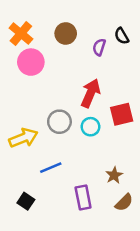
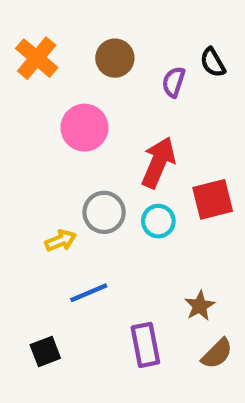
pink circle: (31, 62) -> (84, 128), moved
yellow arrow: (23, 138) -> (61, 241), moved, size x0.6
black square: (26, 201) -> (45, 351), turned 35

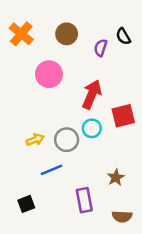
gray circle: (104, 212) -> (67, 140), moved
brown semicircle: (217, 354) -> (122, 217), moved, turned 48

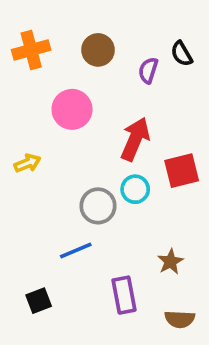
orange cross: (21, 34) -> (31, 50), turned 35
yellow arrow: (35, 140) -> (27, 163), moved

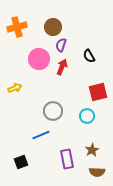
black semicircle: (182, 54) -> (89, 56), moved
purple semicircle: (148, 70) -> (61, 45), moved
red arrow: (135, 139) -> (62, 67), moved, size x0.7
cyan circle: (135, 189) -> (87, 116), moved
brown star: (170, 262) -> (92, 150), moved

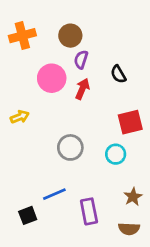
blue line: (41, 135) -> (54, 194), moved
brown star: (92, 150) -> (133, 197), moved

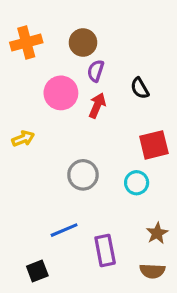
black square: (28, 215) -> (37, 271), moved

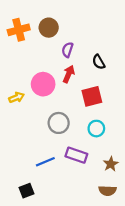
brown circle: (83, 42) -> (49, 28), moved
pink circle: (61, 93) -> (43, 84), moved
red square: (154, 145) -> (92, 96), moved
purple rectangle: (105, 251) -> (76, 155), moved, turned -60

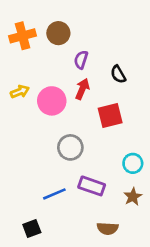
yellow arrow: (16, 97) -> (20, 92), moved
cyan circle: (96, 129) -> (133, 163), moved
brown semicircle: (107, 191) -> (108, 228), moved

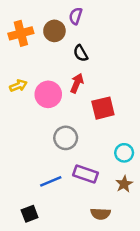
purple semicircle: (81, 60) -> (76, 16), moved
black semicircle: (118, 74) -> (81, 53), moved

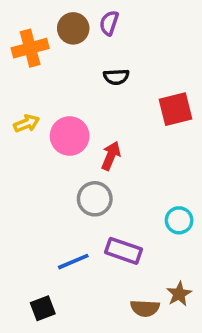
brown circle: (54, 31) -> (73, 28), moved
black semicircle: (81, 53) -> (116, 77), turned -63
red arrow: (77, 83) -> (111, 156), moved
red square: (103, 108) -> (175, 109), moved
brown star: (124, 184) -> (179, 294), moved

